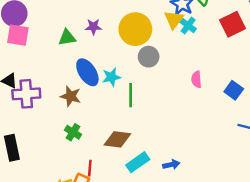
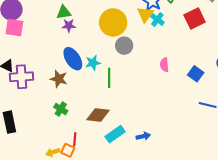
purple star: (93, 27) -> (69, 25), moved
green triangle: (67, 37) -> (64, 12), moved

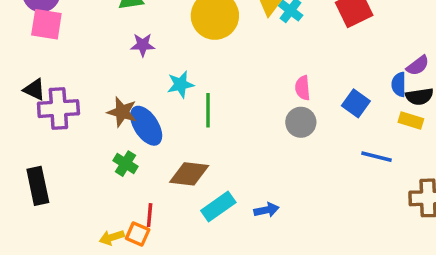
purple star: (69, 25) -> (143, 45), moved
gray circle: (124, 46) -> (301, 122), moved
blue ellipse: (73, 59) -> (146, 126), moved

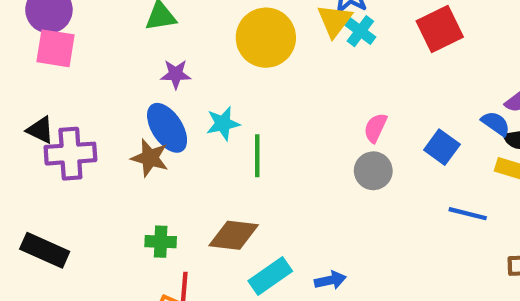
blue semicircle: (399, 84) -> (496, 124), turned 125
pink semicircle: (303, 88) -> (375, 128), turned 30
blue ellipse: (146, 126) -> (167, 128), moved
green cross: (125, 164) -> (161, 242), moved, turned -30
black rectangle: (38, 186) -> (45, 250), turned -54

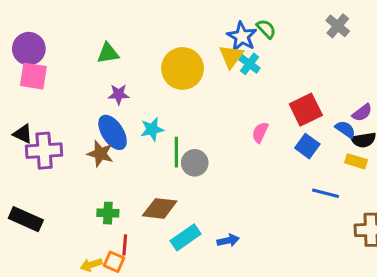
red square: (440, 29) -> (306, 110), moved
gray circle: (373, 171) -> (195, 163), moved

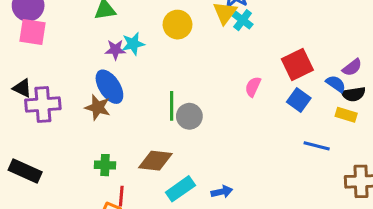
yellow circle: (183, 68) -> (178, 25), size x0.7
cyan star: (152, 129) -> (133, 44), moved

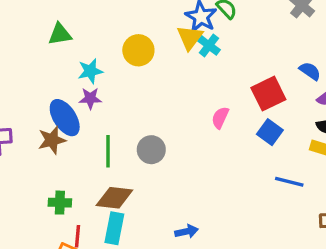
purple star: (115, 50) -> (90, 98), moved
blue semicircle: (336, 84) -> (310, 71), moved
green line: (172, 106) -> (108, 151), moved
brown star: (98, 107) -> (52, 140), turned -30
cyan rectangle: (180, 189) -> (114, 228), moved, turned -44

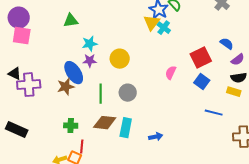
yellow circle: (138, 50) -> (120, 59), moved
cyan rectangle: (114, 228) -> (126, 128), moved
blue arrow: (187, 231) -> (156, 137), moved

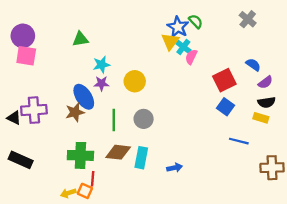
pink semicircle: (171, 73) -> (191, 57), moved
black triangle: (15, 74) -> (14, 118), moved
green cross: (71, 126) -> (80, 155), size x1.6

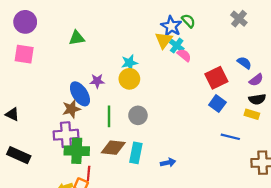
purple circle: (23, 36) -> (25, 22), moved
pink semicircle: (191, 57) -> (184, 55), turned 104
cyan star: (101, 65) -> (129, 63), moved
purple cross: (34, 110) -> (66, 135), moved

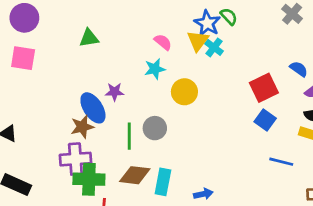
pink semicircle: (184, 55) -> (163, 42), moved
yellow circle: (129, 79) -> (184, 92), moved
gray circle: (138, 115) -> (155, 128), moved

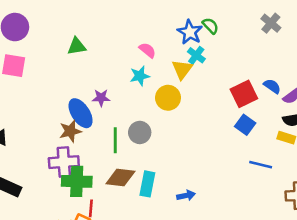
yellow triangle: (198, 41) -> (182, 69), moved
blue semicircle: (299, 69) -> (272, 86), moved

